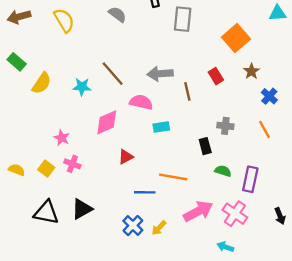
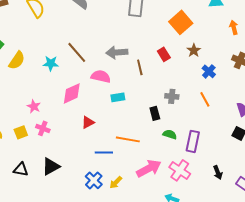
yellow square: (46, 169) -> (21, 132), turned 32
black triangle: (46, 212) -> (21, 169), size x0.7

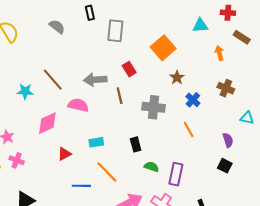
red rectangle: (164, 54) -> (129, 69), moved
gray cross: (172, 96) -> (154, 107), moved, size x1.5
cyan rectangle: (118, 97) -> (96, 142), moved
orange line: (128, 139) -> (107, 172), turned 35

